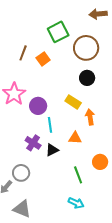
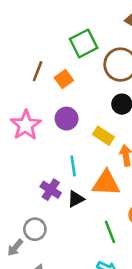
purple circle: (38, 106) -> (67, 119), moved
orange triangle: (75, 138) -> (106, 183), size x1.6

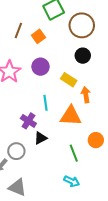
black triangle: (76, 199) -> (40, 138), moved

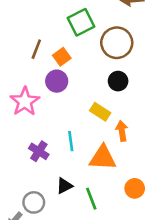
purple circle: (40, 67) -> (57, 81), moved
purple cross: (28, 121) -> (39, 151), moved
green line: (74, 153) -> (91, 199), moved

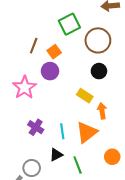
cyan line: (71, 141) -> (62, 131), moved
orange triangle: (103, 158) -> (87, 132), turned -40

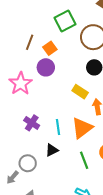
green line: (78, 165) -> (84, 160), moved

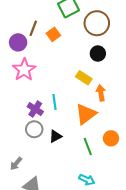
purple circle: (46, 67) -> (18, 42), moved
cyan line: (58, 127) -> (54, 102), moved
gray circle: (28, 163) -> (34, 129), moved

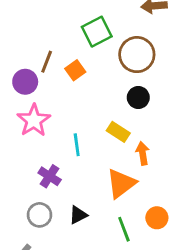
cyan line: (54, 102) -> (77, 145), moved
gray circle: (34, 129) -> (39, 215), moved

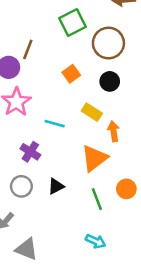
orange square: (75, 70) -> (71, 74), moved
cyan line: (77, 145) -> (55, 124), turned -66

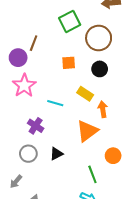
orange square: (71, 74) -> (69, 63), turned 32
green line: (97, 199) -> (92, 174), moved

